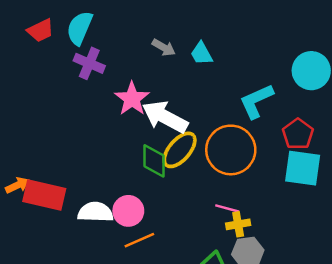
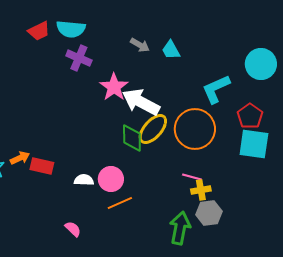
cyan semicircle: (80, 28) -> (71, 29), turned -108
red rectangle: (44, 195) -> (42, 166), size x0.7
white semicircle: (95, 212) -> (84, 180), size x0.7

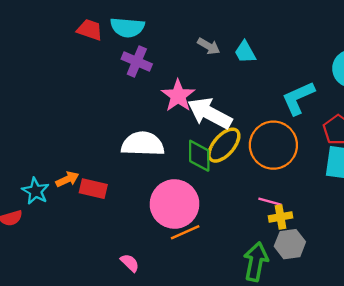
red trapezoid: (39, 31) -> (90, 30), turned -135
pink circle: (111, 179) -> (174, 204), size x1.6
white semicircle: (84, 180) -> (143, 144), moved, size x1.8

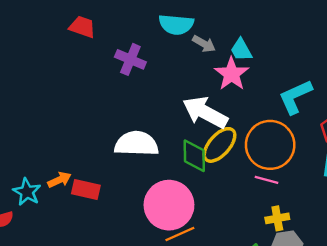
cyan semicircle: (127, 27) -> (176, 25), moved
pink star: (178, 96) -> (232, 74), moved
pink line: (270, 202) -> (266, 180), moved

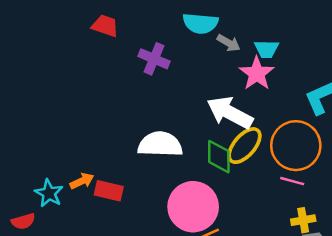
cyan trapezoid: (241, 50) -> (266, 49), turned -60

